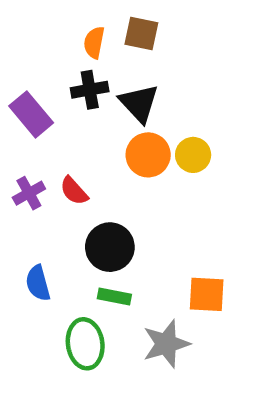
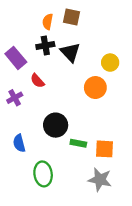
orange circle: (148, 155) -> (95, 88), moved
yellow circle: (193, 155) -> (110, 63), moved
red semicircle: (74, 191) -> (37, 81), moved
green rectangle: (114, 297) -> (78, 143), moved
gray star: (166, 344) -> (100, 180), moved, turned 30

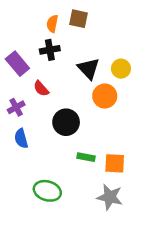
black triangle: (70, 52) -> (89, 69), moved
black circle: (56, 125) -> (66, 122), moved
blue semicircle: (19, 143) -> (21, 138), moved
green ellipse: (43, 174) -> (47, 191), turned -65

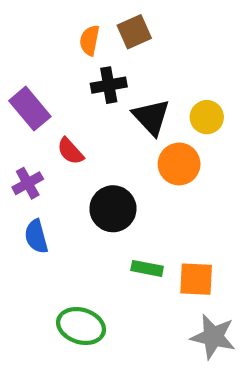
brown square: (79, 19) -> (134, 32), turned -36
black cross: (50, 50) -> (109, 85), moved
gray star: (110, 197) -> (213, 337), moved

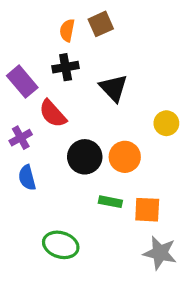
black cross: (109, 85) -> (66, 67), moved
yellow circle: (207, 117) -> (166, 123), moved
red semicircle: (70, 151) -> (53, 114), size x1.4
orange circle: (179, 164) -> (125, 157), moved

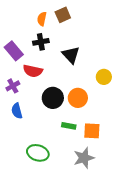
red semicircle: (53, 114) -> (33, 71), turned -36
gray star: (160, 253) -> (84, 158), moved, turned -30

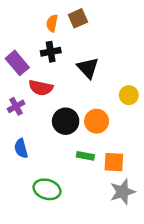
blue semicircle: (17, 111) -> (21, 148), moved
gray star: (84, 158) -> (123, 192), moved

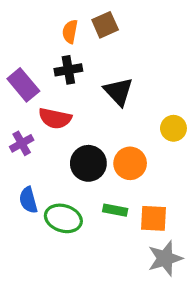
green ellipse: (47, 189) -> (63, 218), moved

